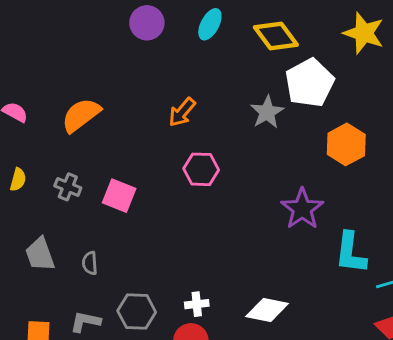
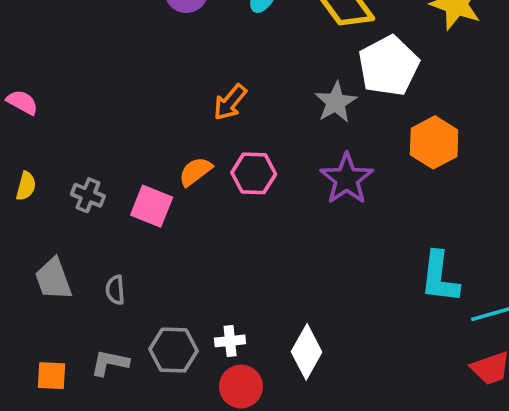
orange semicircle: (81, 115) -> (195, 171), moved, size x0.7
purple star: (302, 209) -> (347, 179), moved
white cross: (197, 304) -> (230, 341), moved
white diamond: (267, 310) -> (307, 352), moved, turned -72

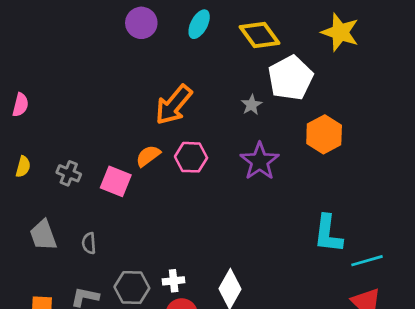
pink semicircle: (22, 102) -> (20, 105), turned 75
orange arrow: (230, 102) -> (174, 105), size x1.5
gray star: (336, 102) -> (252, 105), size x0.7

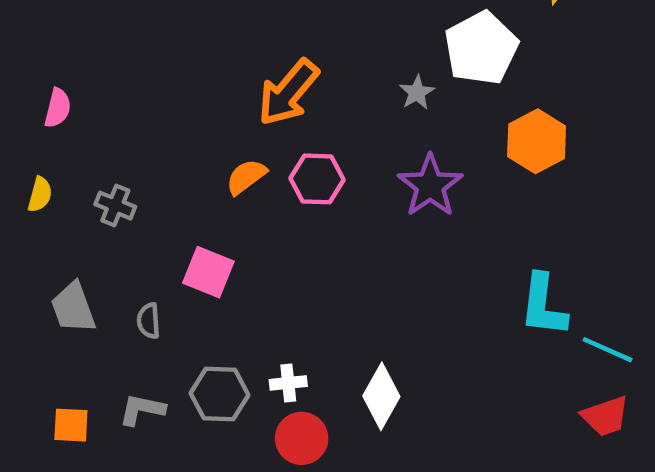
pink semicircle: (20, 105) -> (58, 108), moved
pink square: (116, 181) -> (208, 272), moved
cyan line: (367, 261) -> (608, 350), turned 40

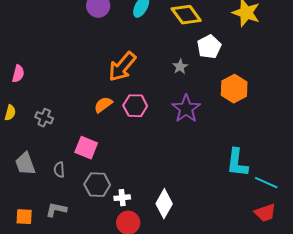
white pentagon: (481, 48) -> (209, 47), size x0.7
gray hexagon: (220, 394) -> (97, 185), moved

